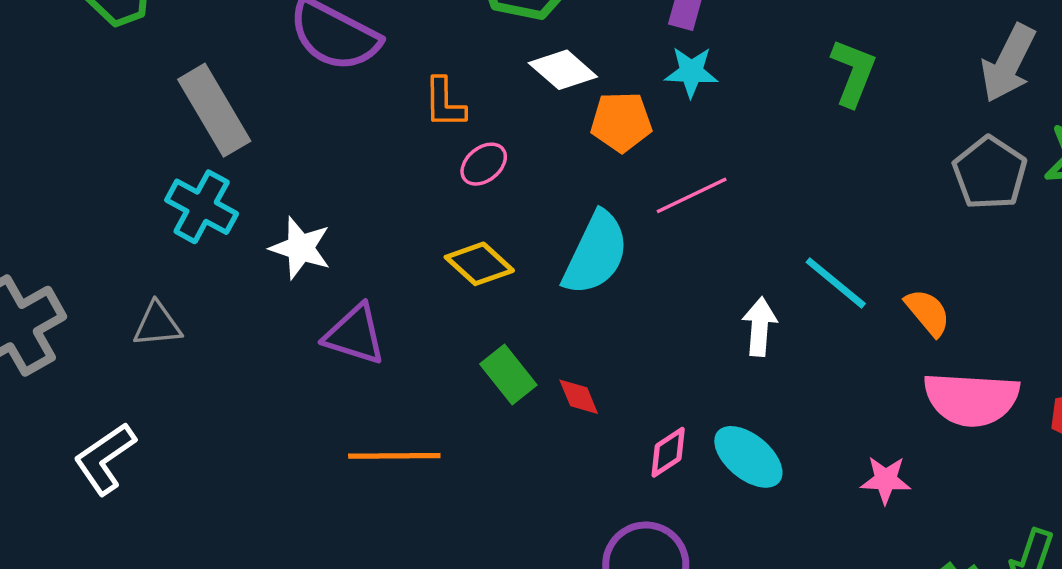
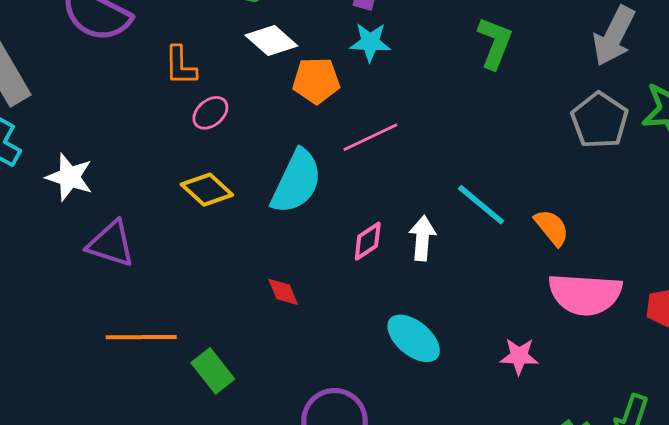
green rectangle: (508, 374) -> (213, 371), moved
pink diamond: (668, 452) -> (368, 241), moved

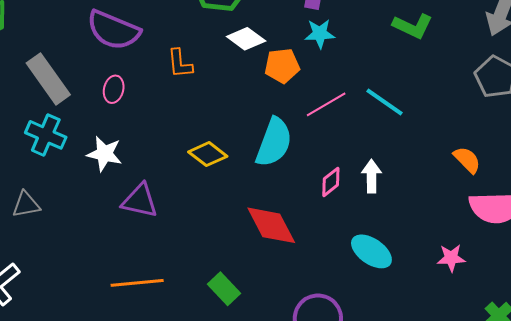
green L-shape: (495, 43) -> (413, 26), turned 99
pink ellipse: (210, 113) -> (114, 89), moved, turned -32
cyan line: (481, 205) -> (384, 102), moved
red diamond: (283, 292) -> (271, 225), size x2.0
orange line: (141, 337) -> (137, 283), moved

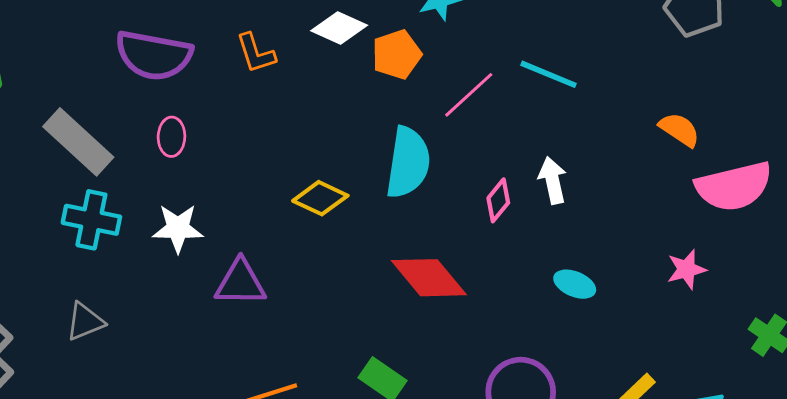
orange L-shape: (180, 63) -> (256, 53), moved
cyan ellipse: (371, 251) -> (575, 284), size x0.7

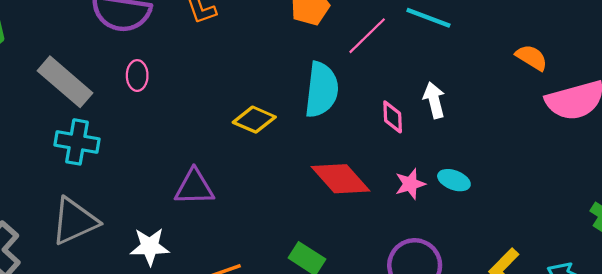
pink diamond: (498, 200) -> (393, 117), turned -40
white star: (178, 228) -> (150, 247), moved
pink star: (686, 269) -> (410, 184), moved
gray triangle: (85, 322) -> (74, 221), size x1.6

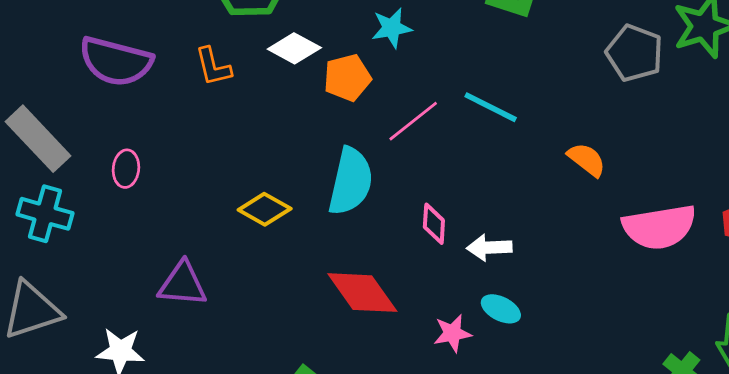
orange semicircle: (532, 58) -> (587, 160), moved
pink ellipse: (137, 76) -> (126, 169), moved
white arrow: (434, 100) -> (489, 248), moved, turned -84
pink star: (410, 184) -> (452, 333), moved

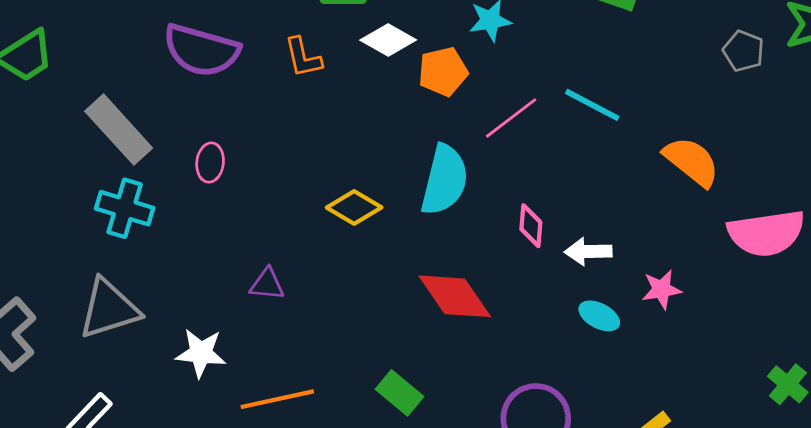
gray pentagon: (634, 53) -> (743, 51), size x0.7
orange semicircle: (587, 160) -> (692, 162), size x1.4
purple triangle: (183, 284) -> (267, 284), size x0.7
pink star: (452, 333) -> (662, 289), moved

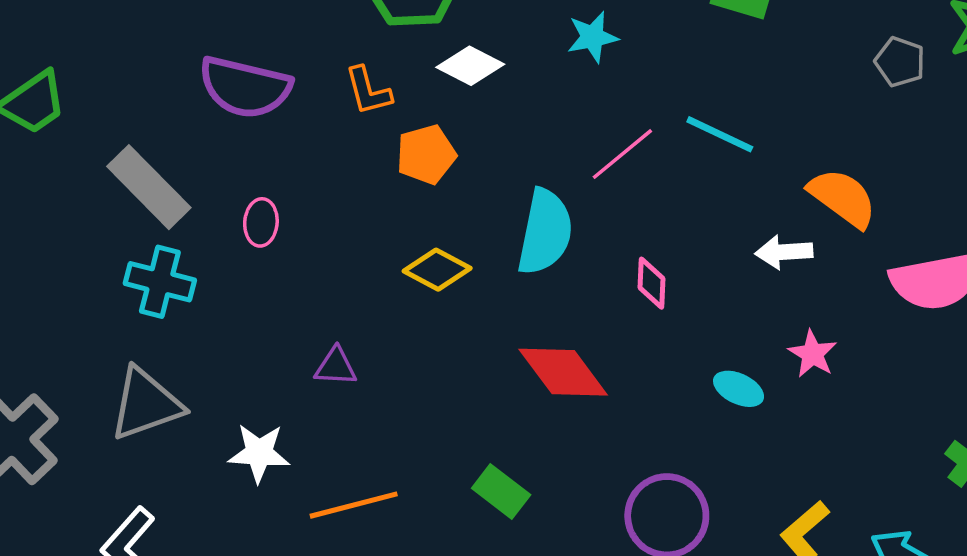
orange pentagon: (443, 72) -> (426, 155), moved
white arrow: (588, 252) -> (784, 252), moved
pink star: (662, 289) -> (813, 354), turned -30

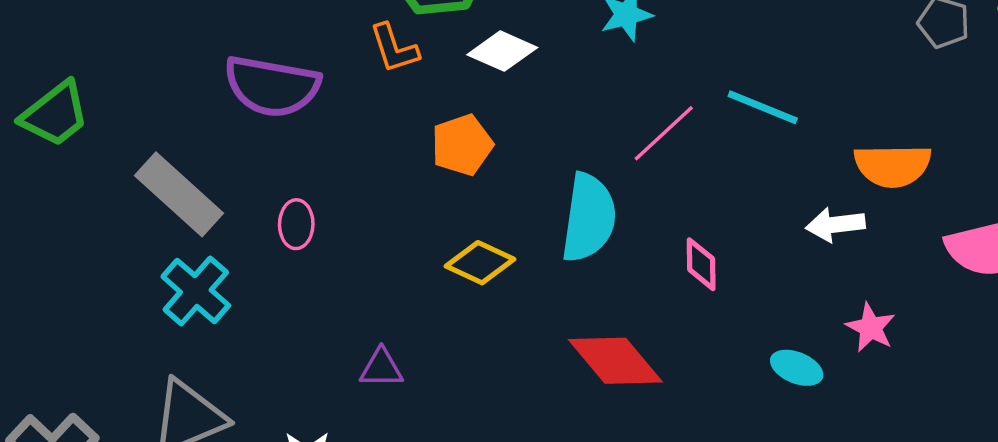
orange L-shape: (368, 91) -> (394, 48), moved
orange semicircle: (843, 198) -> (893, 166), turned 146
cyan cross: (160, 282) -> (196, 291), turned 30

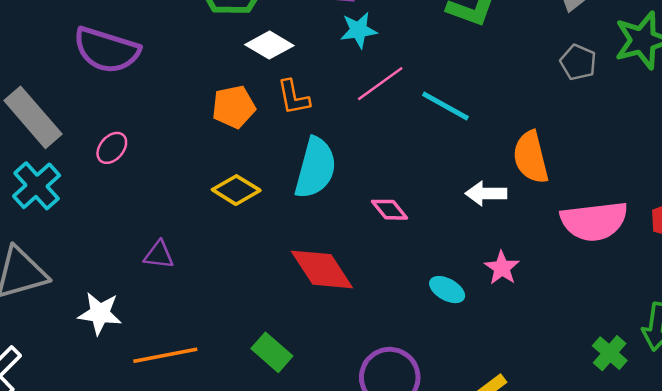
orange L-shape: (394, 48) -> (293, 97), moved
pink line: (664, 133) -> (380, 84), moved
orange semicircle: (893, 166) -> (531, 157), turned 70
pink ellipse: (296, 224) -> (112, 148), turned 32
pink diamond: (701, 264) -> (390, 210), turned -45

